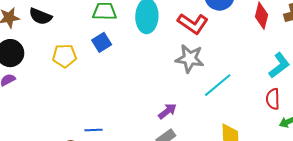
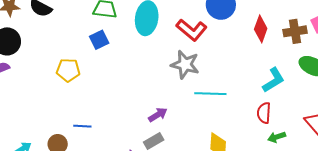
yellow pentagon: (64, 56) -> (68, 70), moved
cyan line: (218, 85) -> (210, 94), turned 36

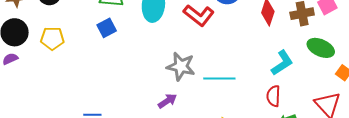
gray star: (185, 64) -> (181, 66), moved
yellow pentagon: (68, 70) -> (52, 38), moved

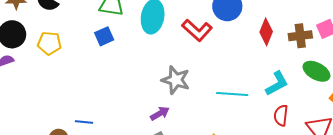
cyan line: (219, 78) -> (232, 94), moved
red semicircle: (273, 96) -> (281, 115), moved

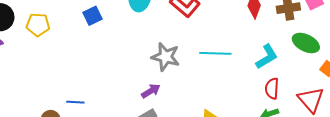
cyan line: (232, 94) -> (215, 53), moved

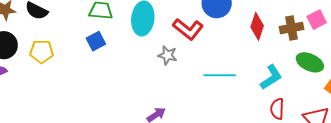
gray star: (165, 57) -> (168, 55), moved, size x0.7

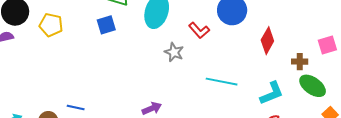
brown cross: (291, 28) -> (300, 62), moved, size x0.7
red L-shape: (188, 29) -> (199, 30), size x0.7

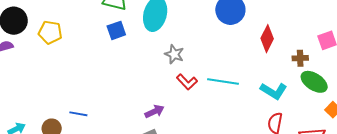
blue square: (106, 25) -> (116, 30), moved
red L-shape: (199, 30) -> (187, 82), moved
cyan L-shape: (272, 93) -> (274, 91), turned 56

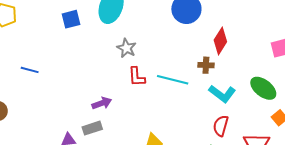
brown cross: (300, 58) -> (206, 65), moved
red L-shape: (187, 82) -> (137, 77), turned 35
blue line: (78, 114) -> (30, 70), moved

